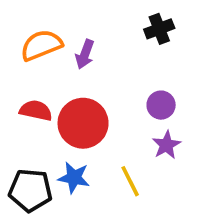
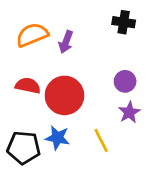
black cross: (159, 29) -> (124, 22), turned 30

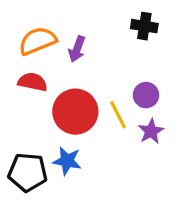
red semicircle: (28, 86) -> (33, 82), moved
yellow line: (101, 141) -> (118, 115), moved

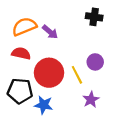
purple arrow: (77, 49) -> (50, 32), turned -70
purple star: (151, 131) -> (91, 100), moved
black pentagon: (28, 172) -> (20, 91), moved

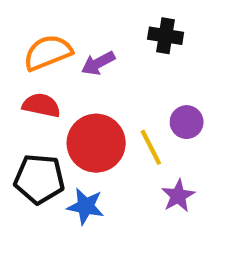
black cross: (94, 17) -> (166, 36), moved
purple arrow: (50, 32) -> (98, 63), turned 112

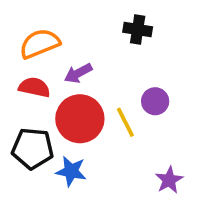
purple arrow: (98, 63) -> (78, 73), moved
purple star: (178, 196) -> (169, 180), moved

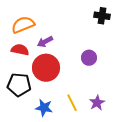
black cross: (138, 30) -> (102, 16), moved
yellow line: (125, 122) -> (72, 103), moved
blue star: (71, 171) -> (44, 108), moved

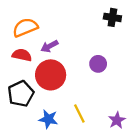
black pentagon: (19, 85) -> (21, 94), turned -30
purple star: (97, 103) -> (117, 120), moved

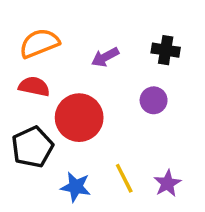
black cross: (112, 17) -> (166, 50), moved
purple arrow: (49, 46) -> (105, 57), moved
purple star: (117, 120) -> (167, 183), moved

